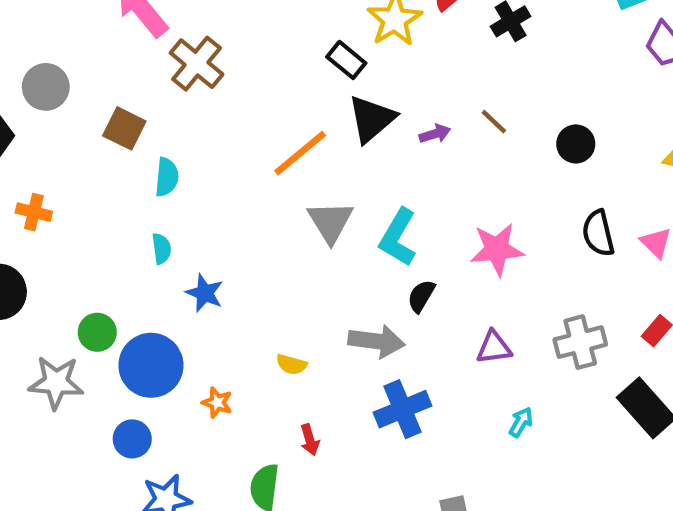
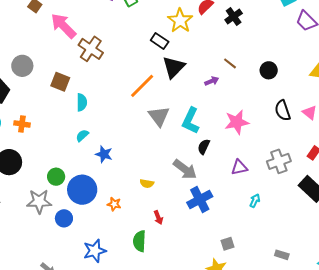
purple arrow: (435, 134) -> (212, 81), moved
cyan semicircle: (162, 249) -> (82, 136), turned -120
gray arrow: (376, 341) -> (185, 169), turned 35
blue circle: (132, 439) -> (64, 218), moved

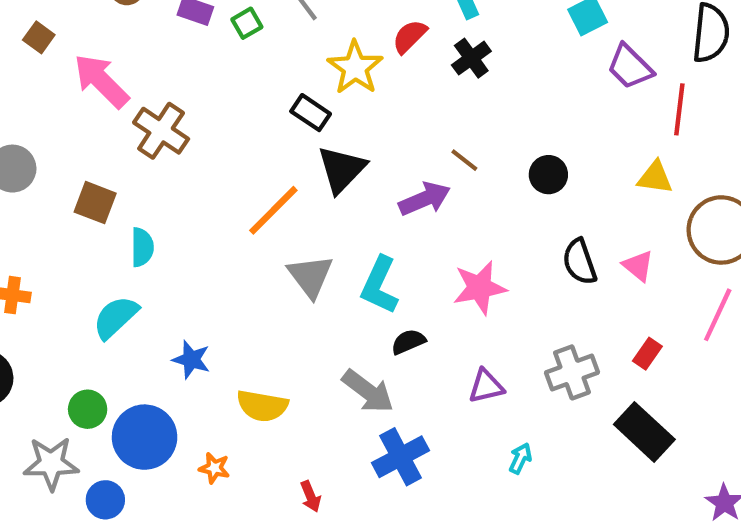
purple arrow: (212, 81) -> (425, 199), size x1.6
cyan semicircle: (82, 136) -> (116, 317), moved, size x1.6
black semicircle: (204, 147) -> (408, 342), turned 42
yellow semicircle: (147, 183) -> (262, 406), moved, size x1.6

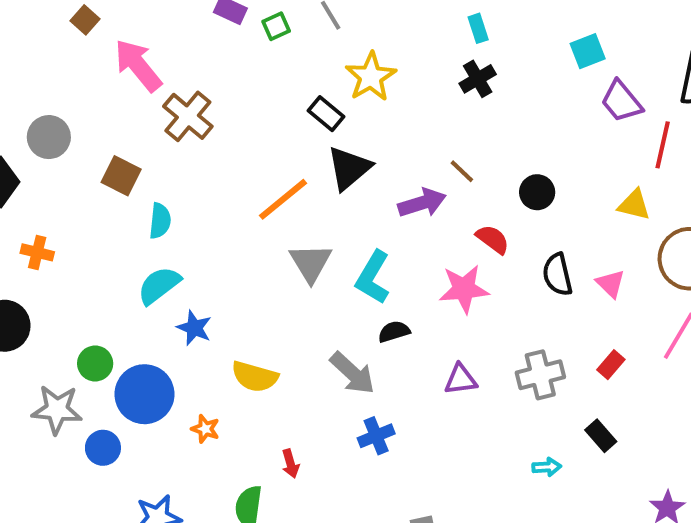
red semicircle: (410, 36) -> (493, 239), moved, turned 76
cyan semicircle: (116, 317) -> (159, 285), moved
black rectangle: (644, 432) -> (601, 436), size x0.6
blue cross: (401, 457) -> (376, 436), size x0.7
cyan arrow: (520, 458) -> (547, 467), moved, turned 56

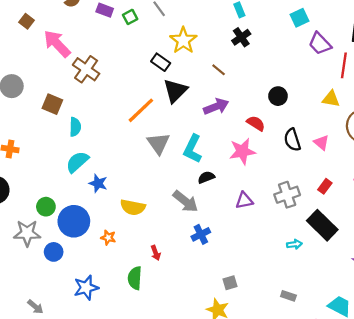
brown line: (462, 171) -> (219, 70), moved
black rectangle: (601, 436) -> (322, 225), size x1.8

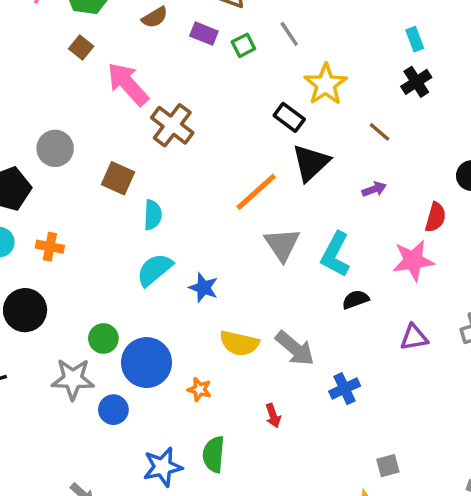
purple arrow: (216, 107) -> (374, 189), size x0.6
red semicircle: (256, 123) -> (436, 217), turned 72
blue star: (98, 183) -> (203, 288), moved
gray arrow: (185, 201) -> (295, 348), moved
green semicircle: (135, 278) -> (214, 454), moved

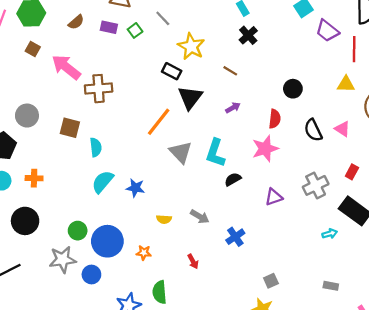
brown cross: (172, 125) -> (99, 89), turned -32
yellow semicircle: (239, 343) -> (164, 219), size x0.6
gray arrow: (295, 348) -> (200, 217), size x0.7

